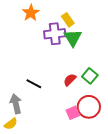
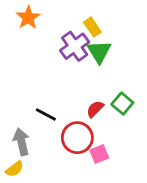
orange star: (31, 13) -> (28, 18), moved
purple cross: (55, 34) -> (75, 46), turned -30
red circle: (89, 107) -> (77, 138), moved

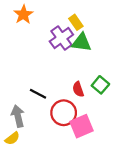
green triangle: (99, 52) -> (81, 42), turned -50
red semicircle: (95, 109) -> (78, 89), turned -64
pink square: (99, 154) -> (81, 126), size x1.5

